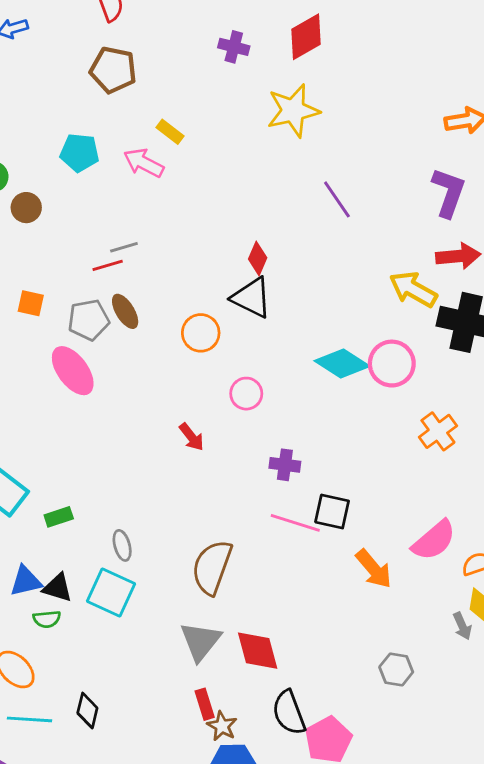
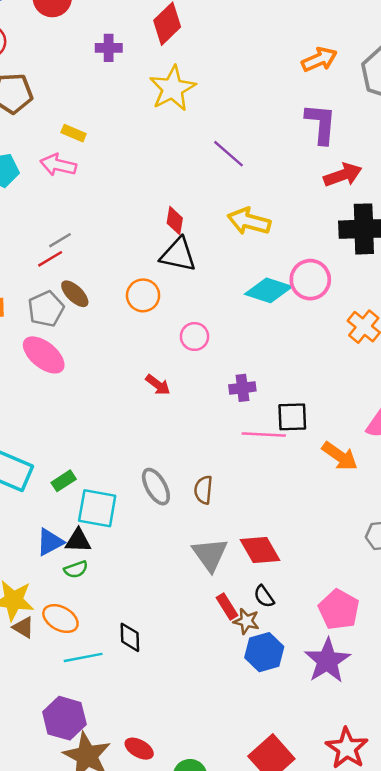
yellow arrow: (413, 289) -> (249, 221), moved
gray ellipse: (122, 545) -> (156, 487), moved, size x1.4
brown semicircle: (212, 567) -> (203, 490), size x0.6
cyan square: (111, 592) -> (97, 508), moved
black semicircle: (289, 713) -> (264, 596), moved, size x0.6

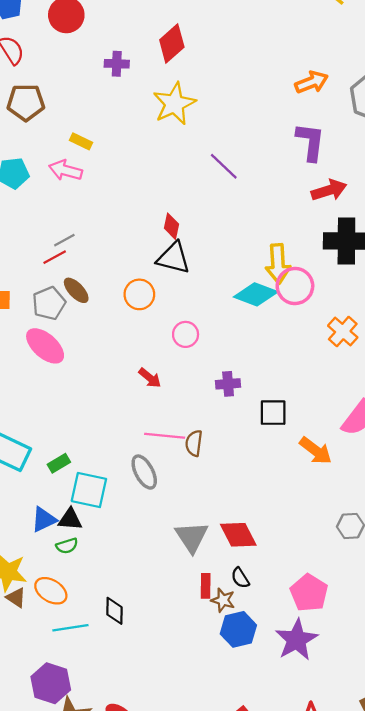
yellow arrow: (249, 221) -> (278, 264), moved, turned -111
pink line: (264, 434) -> (165, 436), moved
brown semicircle: (203, 490) -> (194, 443), moved
red rectangle: (227, 607) -> (206, 586), turned 30

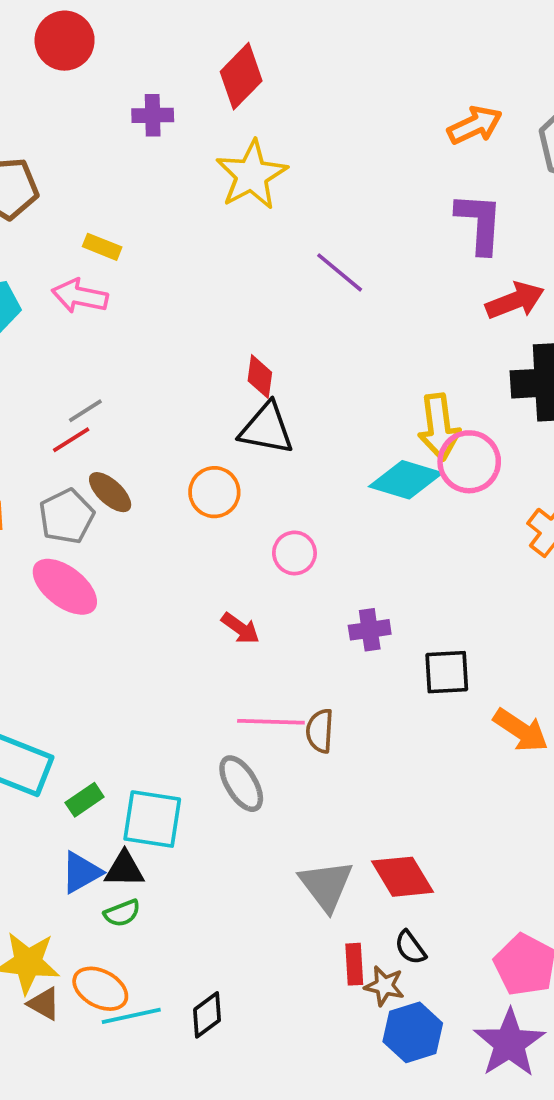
green rectangle: (59, 463) -> (85, 800), moved
black diamond: (114, 611) -> (207, 1015), turned 56
cyan line: (70, 628) -> (131, 1016), moved

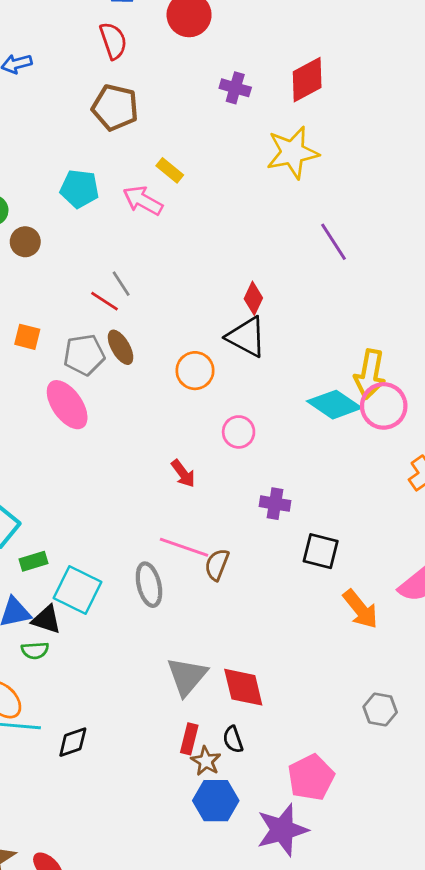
gray line: (85, 411) -> (121, 284), turned 72
red line: (71, 440) -> (104, 301), turned 48

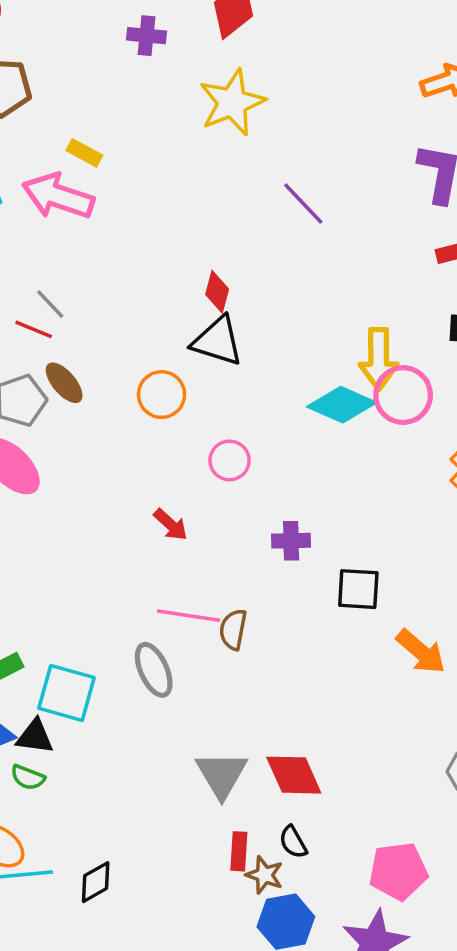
pink arrow: (143, 201) -> (58, 196), size x1.4
green semicircle: (35, 650) -> (28, 777), turned 36
pink pentagon: (311, 777) -> (398, 871), turned 30

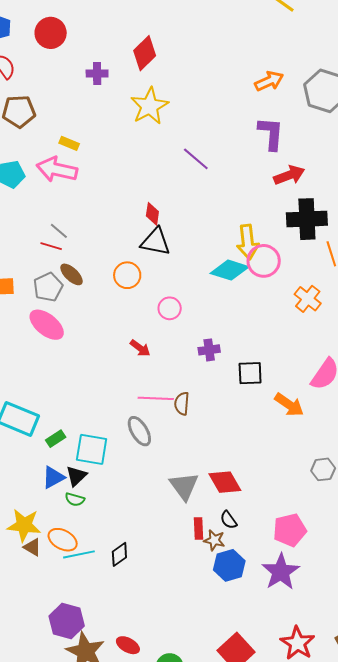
black triangle: (35, 737) -> (76, 476), turned -45

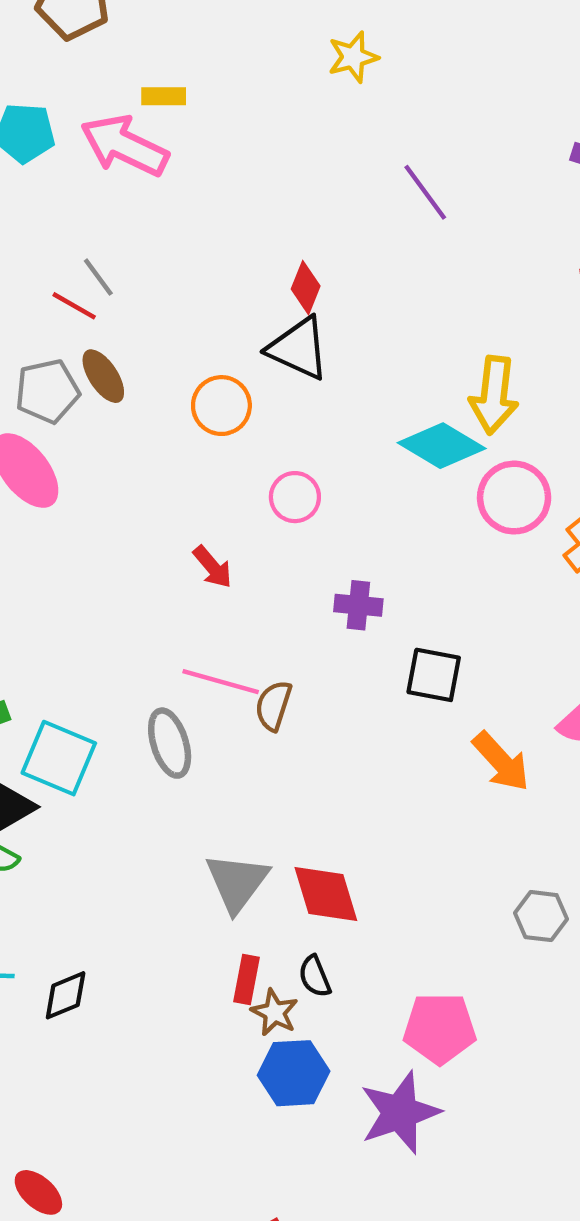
yellow star: (149, 106) -> (353, 57), size x0.6
yellow rectangle: (69, 143) -> (164, 96), turned -36
pink circle: (264, 261) -> (514, 498), moved

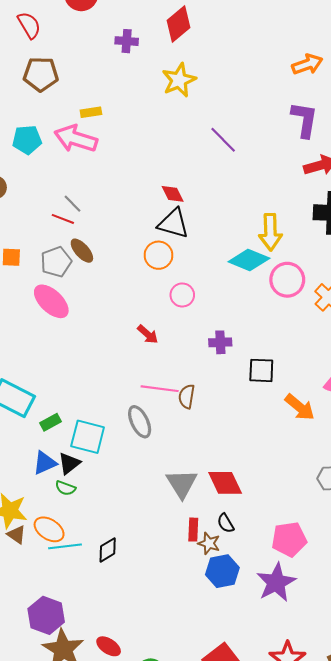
yellow star: (353, 57) -> (179, 80), size x1.4
red diamond: (306, 288) -> (173, 194), turned -40
orange circle: (221, 406) -> (159, 255), moved

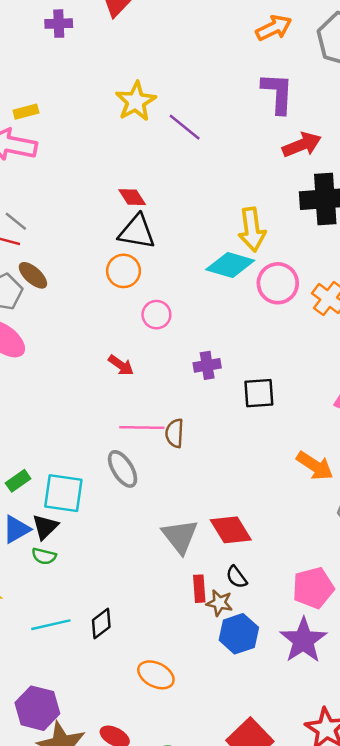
yellow star: (179, 80) -> (136, 101), moved
orange arrow: (300, 407) -> (315, 466), moved
orange ellipse: (49, 529) -> (156, 675), moved

